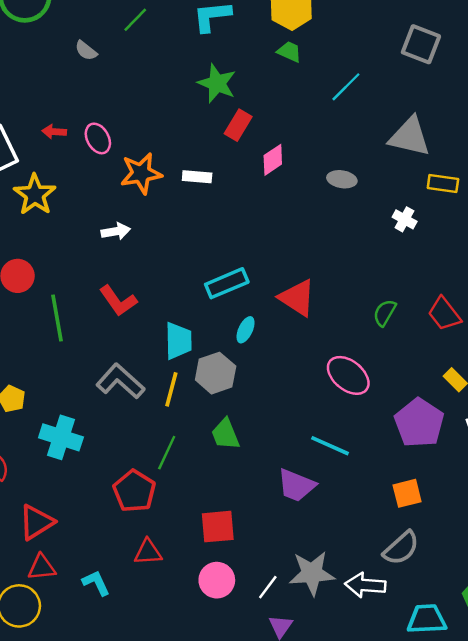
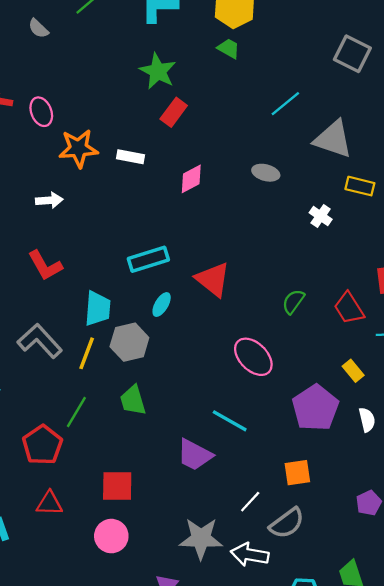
cyan line: (346, 87) -> (285, 104), moved
pink diamond: (273, 160) -> (191, 179), moved
white line: (268, 587) -> (250, 502), moved

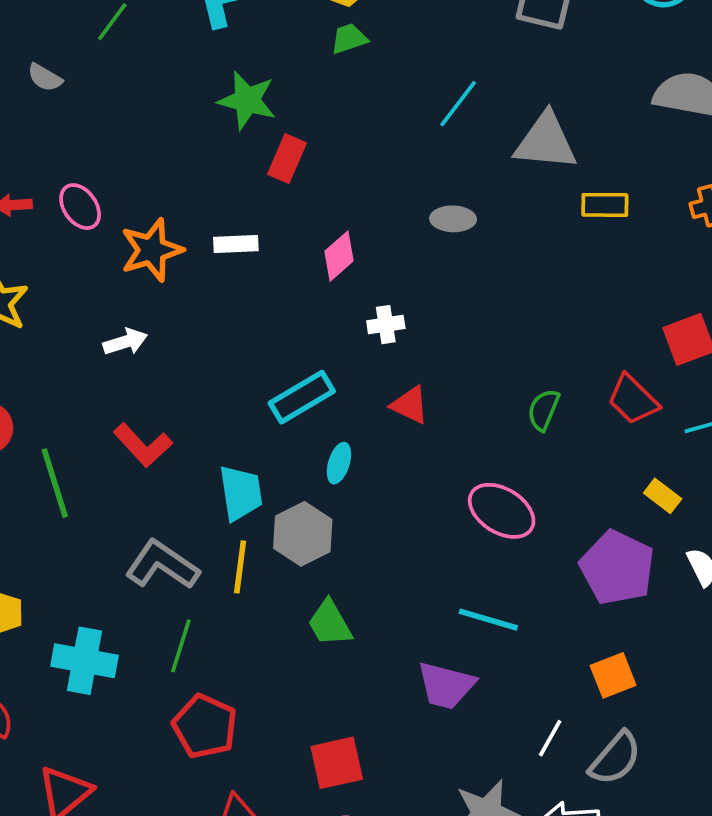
green trapezoid: (228, 48) -> (349, 39), turned -35
white cross: (321, 216) -> (386, 325), moved, turned -30
red triangle: (213, 279) -> (410, 405), size x0.7
green line: (76, 412) -> (181, 646), moved

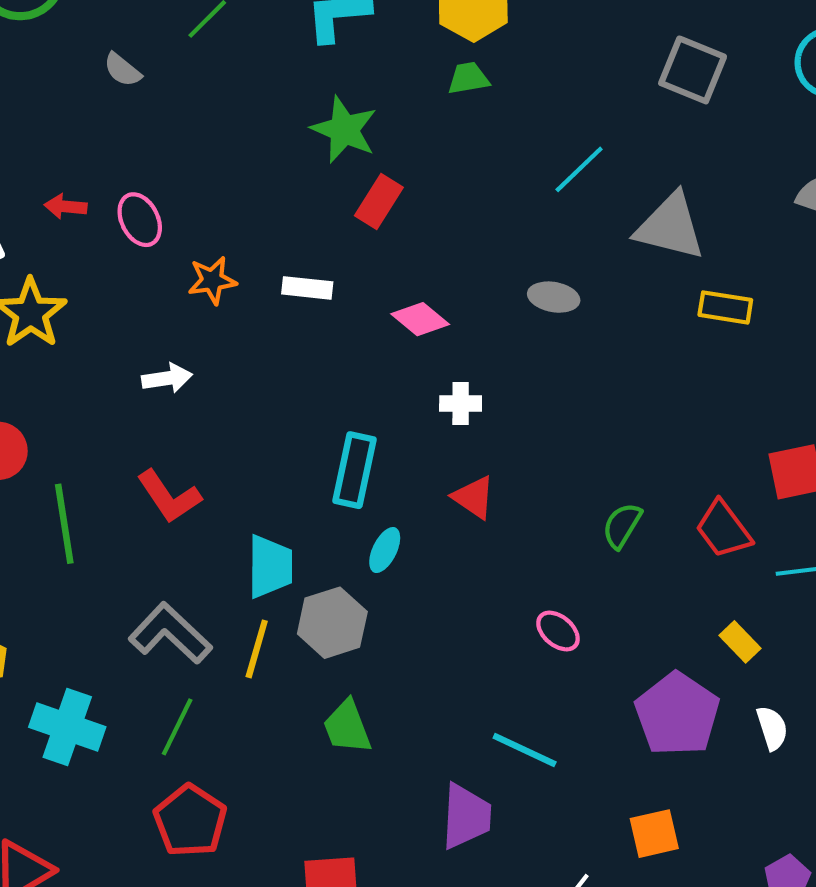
orange star: (152, 250) -> (212, 280), size x0.7
pink diamond: (339, 256) -> (420, 319), turned 72
cyan rectangle: (302, 397) -> (354, 470), turned -56
pink ellipse: (502, 511) -> (558, 631), size x0.6
purple trapezoid: (446, 685) -> (466, 816), turned -110

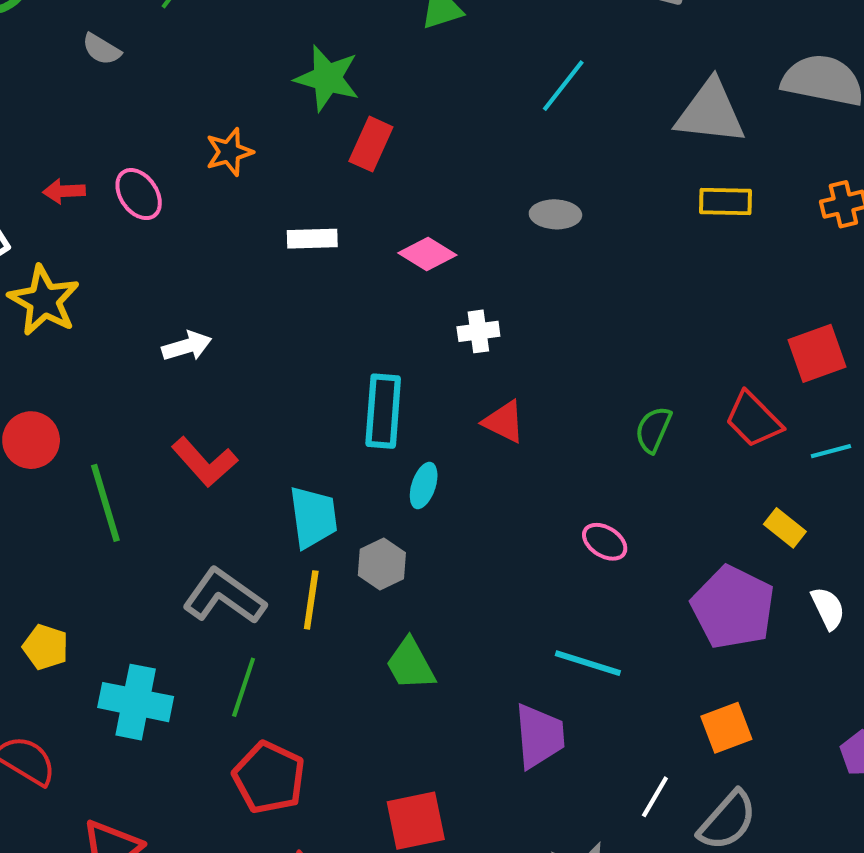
gray triangle: (670, 227) -> (710, 112), moved
orange star: (212, 280) -> (229, 152), moved
gray hexagon: (332, 623) -> (382, 564), size x0.7

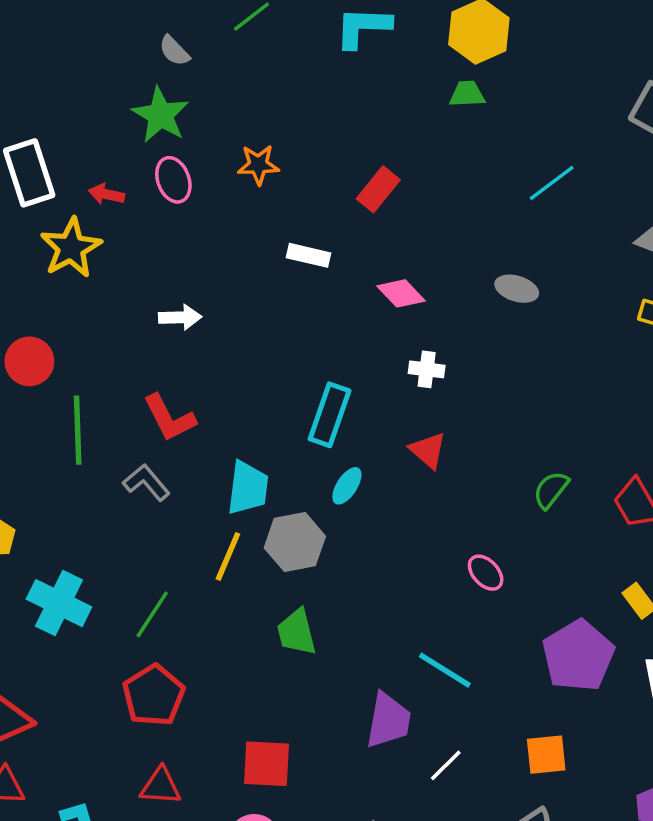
green star: (327, 78) -> (160, 115), moved
red arrow: (64, 191) -> (106, 194), moved
gray hexagon: (382, 564) -> (295, 542), size x1.4
gray L-shape: (224, 596) -> (146, 482), moved, size x0.7
white line: (655, 797) -> (446, 765), moved

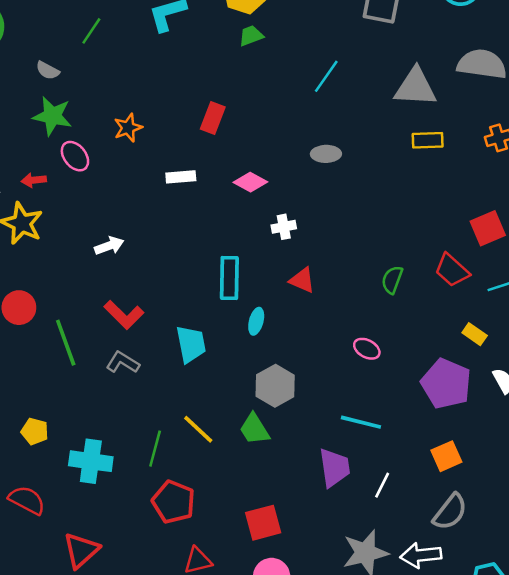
gray hexagon: (295, 542) -> (275, 386), moved
yellow line: (228, 556) -> (198, 429), moved, turned -52

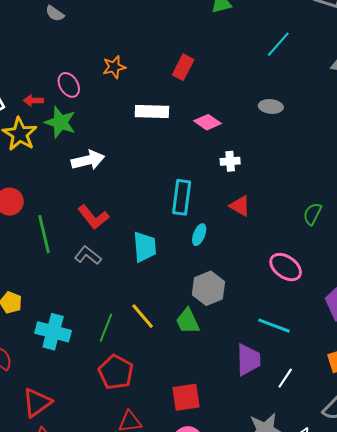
green star: (52, 116) -> (60, 122), moved
white rectangle: (181, 177) -> (152, 111), size x1.4
white arrow: (109, 246) -> (88, 160), size x1.4
pink ellipse: (367, 349) -> (286, 267), size x1.5

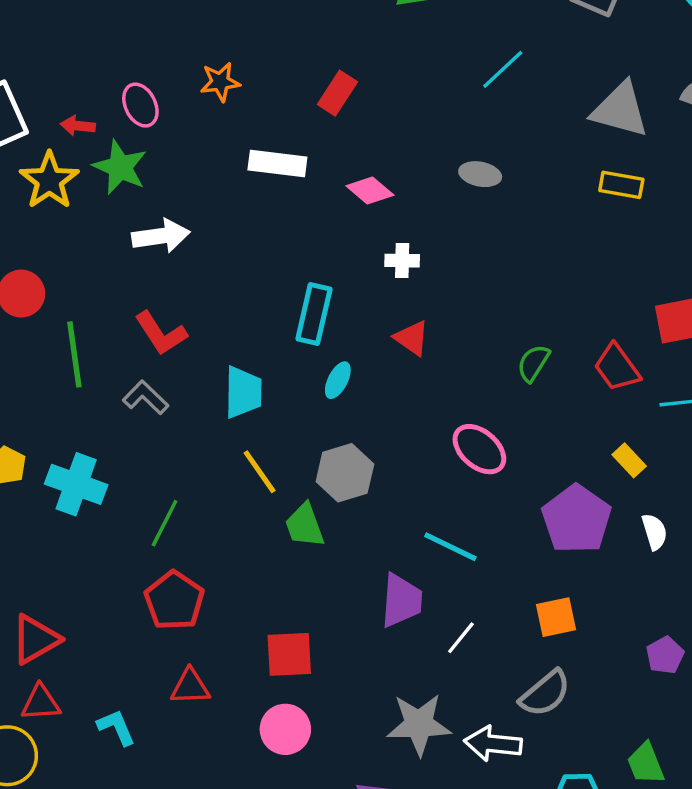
yellow line: (143, 316) -> (260, 472), moved
cyan cross: (53, 332) -> (76, 484), moved

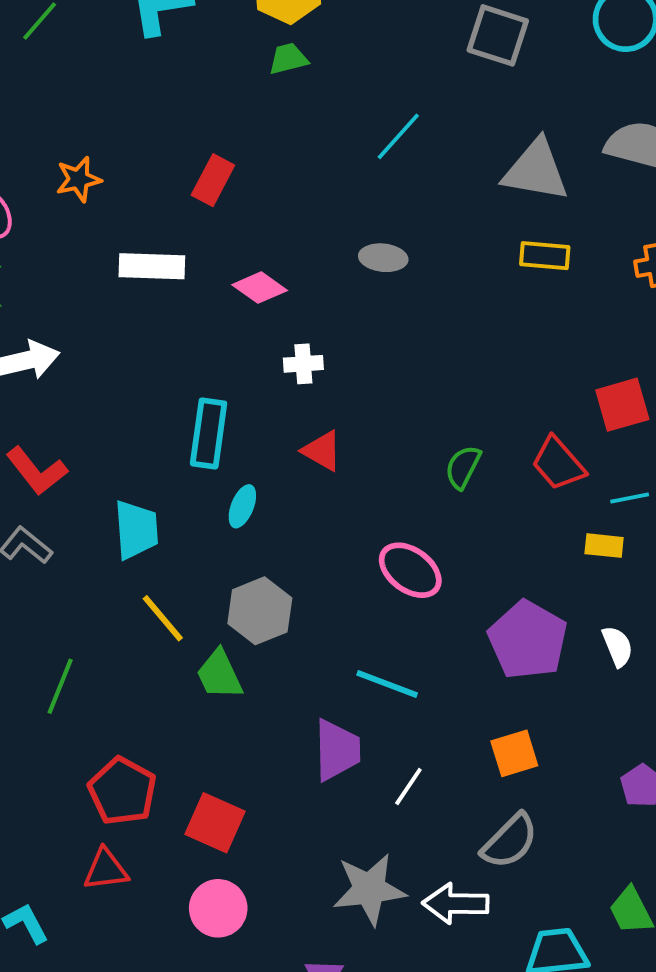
yellow rectangle: (629, 460) -> (604, 546), moved, turned -36
red pentagon: (174, 601) -> (122, 791), moved
red square: (289, 654) -> (215, 823), turned 32

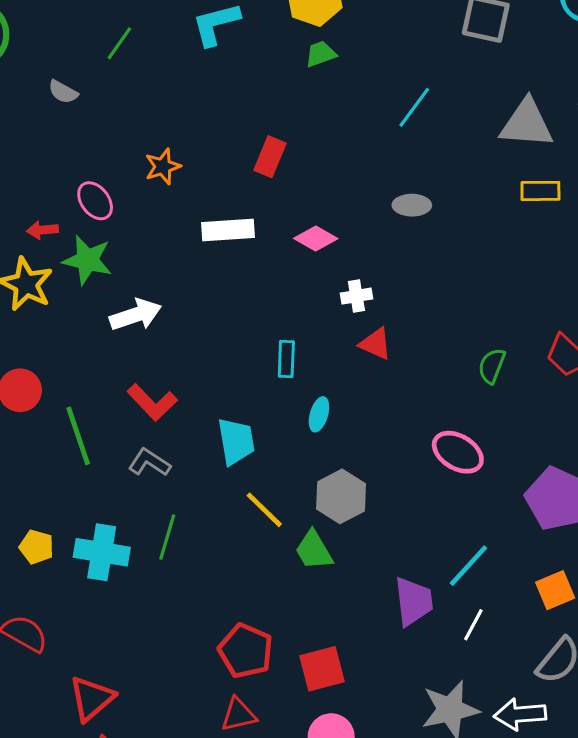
cyan rectangle: (209, 434) -> (286, 359), size x0.7
red triangle: (322, 451) -> (376, 344), moved
cyan line: (387, 684) -> (468, 566), moved, turned -63
green line: (60, 686) -> (167, 537), moved
red square: (215, 823) -> (322, 669), turned -33

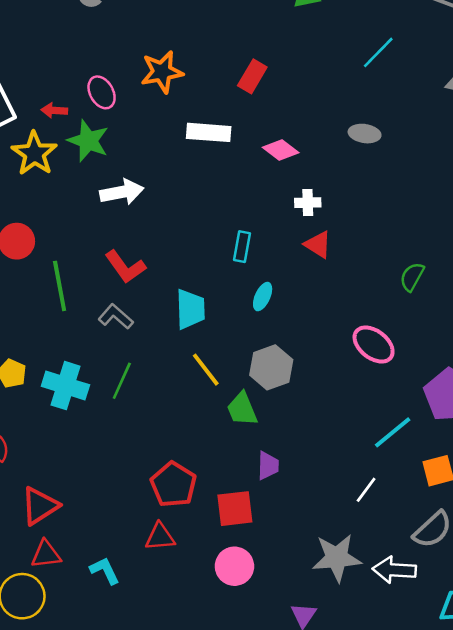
orange star: (163, 166) -> (162, 72), size x1.4
cyan line: (468, 566) -> (393, 432), moved
purple trapezoid: (413, 601) -> (268, 466), moved, size x0.7

